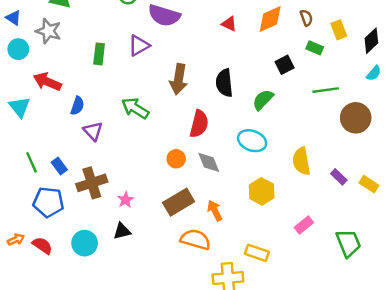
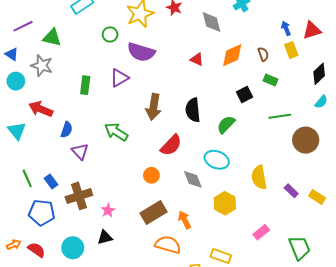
yellow rectangle: (339, 30) -> (291, 50), moved
red semicircle: (199, 124) -> (171, 145), turned 30
gray diamond: (209, 162) -> (193, 179), moved

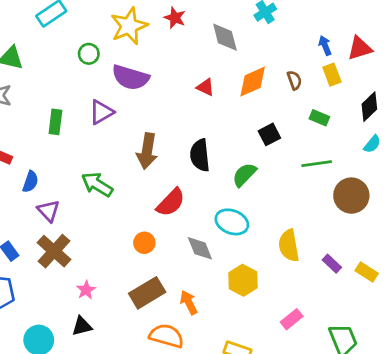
green rectangle: (270, 80) -> (319, 118), moved
brown cross: (79, 196) -> (54, 251), moved, turned -30

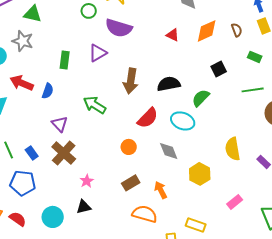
black semicircle: (200, 155) -> (169, 84), turned 85
blue semicircle: (30, 182) -> (48, 91), moved
cyan ellipse: (232, 222) -> (183, 121), moved
brown rectangle: (147, 293) -> (131, 183), size x0.7

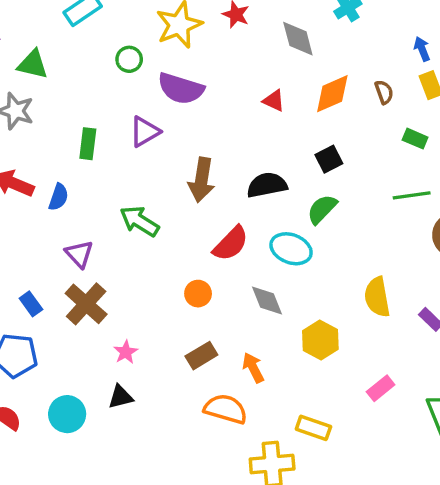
black square: (219, 69) -> (329, 159), moved

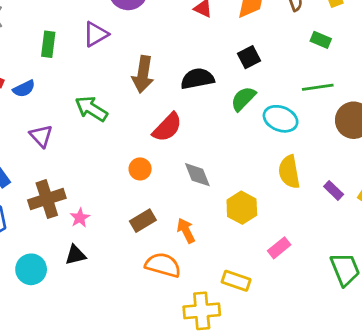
blue semicircle: (59, 197) -> (24, 89), turned 45
cyan ellipse: (291, 249) -> (281, 119), moved
brown cross: (86, 304) -> (47, 199), moved, turned 30
pink rectangle: (381, 388) -> (279, 248), moved

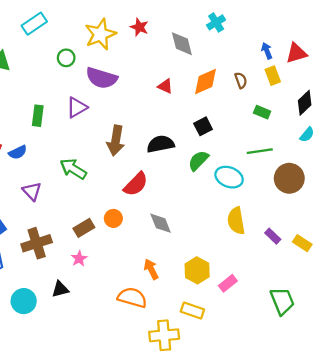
yellow hexagon: (242, 208) -> (197, 270), moved
pink star: (80, 218) -> (79, 259), moved
brown rectangle: (143, 221) -> (84, 228), moved

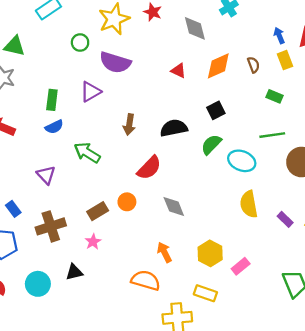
brown arrow: (116, 140) -> (129, 125), size x0.7
blue semicircle: (18, 152) -> (54, 127), moved

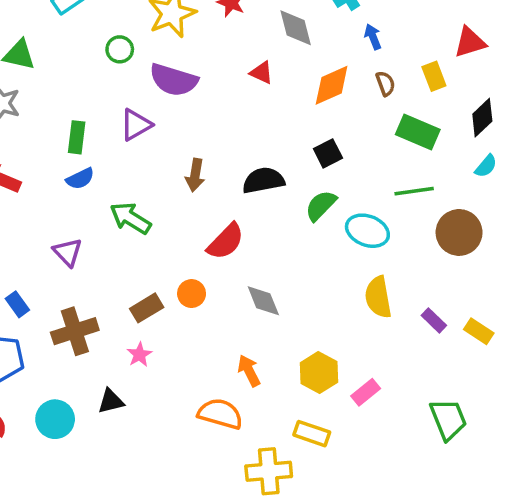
blue arrow: (279, 35) -> (373, 37), moved
red triangle: (178, 71) -> (262, 73), moved
green rectangle: (275, 96) -> (418, 132), size x1.6

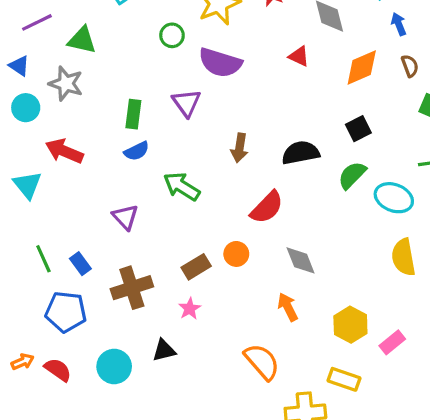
purple triangle: (136, 125) -> (186, 103), turned -36
orange arrow: (249, 371) -> (288, 307), moved
orange semicircle: (220, 414) -> (262, 362), turned 33

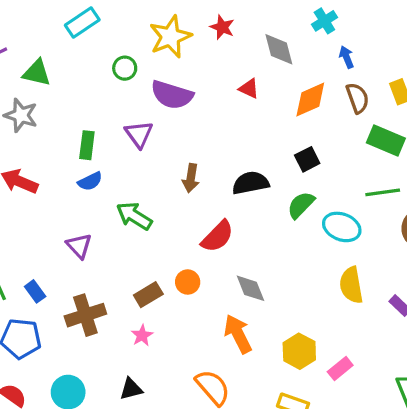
brown semicircle: (410, 66) -> (357, 98), size x1.4
orange arrow: (288, 307) -> (238, 334), size x1.4
black triangle: (164, 350) -> (131, 389), moved

